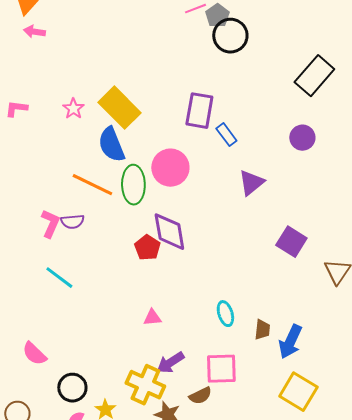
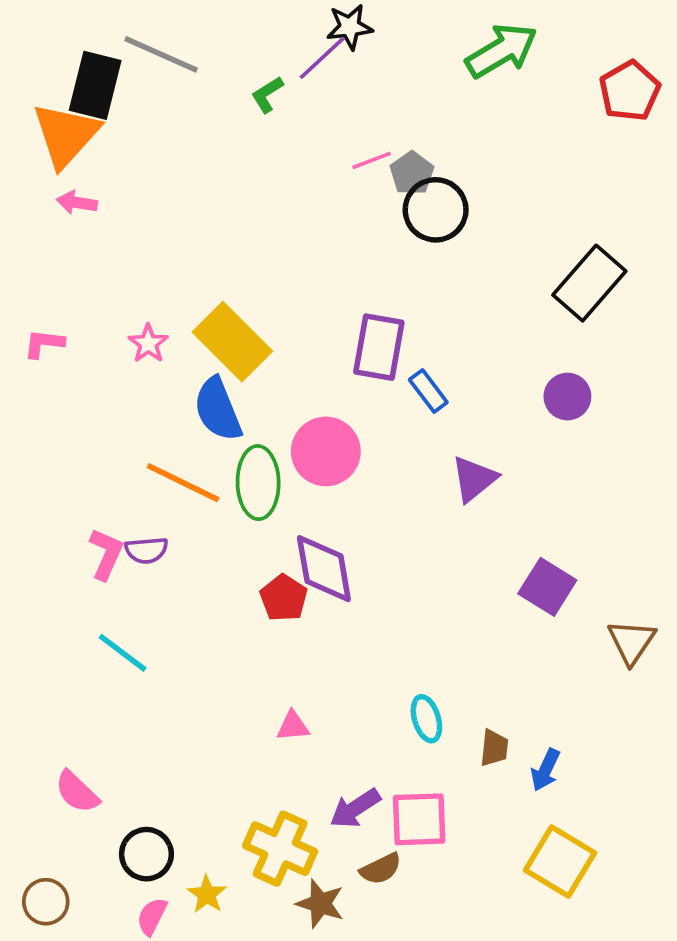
blue arrow: (290, 342) -> (545, 770), size x0.7
purple arrow: (170, 363) -> (355, 808), moved

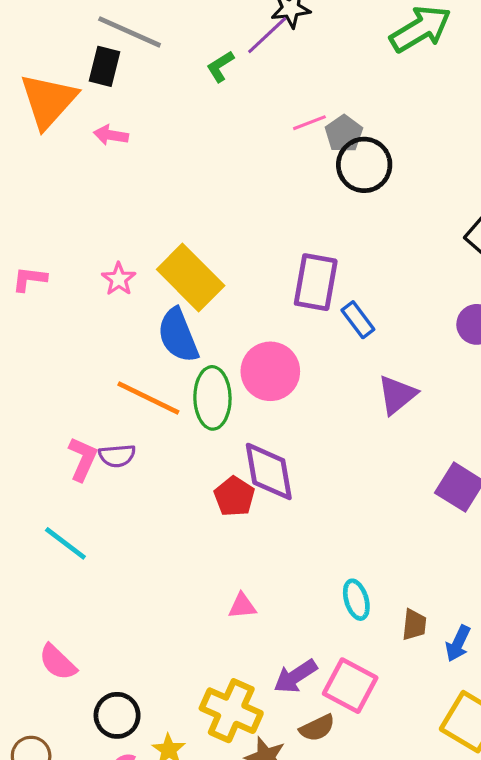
black rectangle: (95, 85) -> (105, 66), moved, size x0.7
pink arrow: (77, 203) -> (111, 135), moved
cyan line: (123, 653) -> (65, 543), moved
pink square: (419, 819) -> (350, 686), turned 30

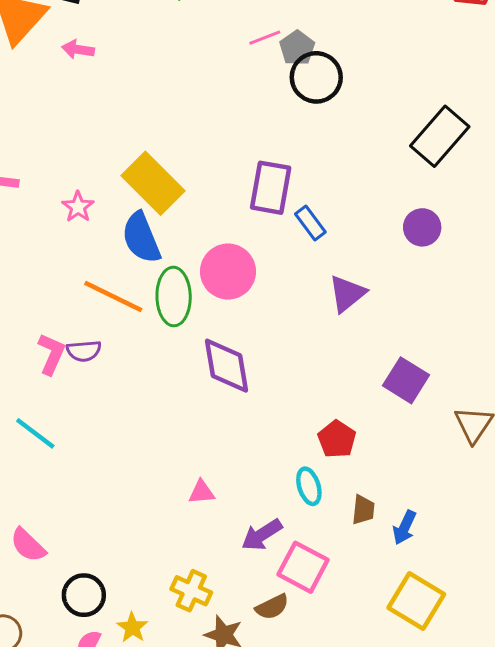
pink star: (119, 279) -> (78, 207), moved
red pentagon: (234, 496) -> (337, 439), moved
purple arrow: (295, 676) -> (262, 535), moved
yellow cross: (231, 711) -> (191, 591), size x0.7

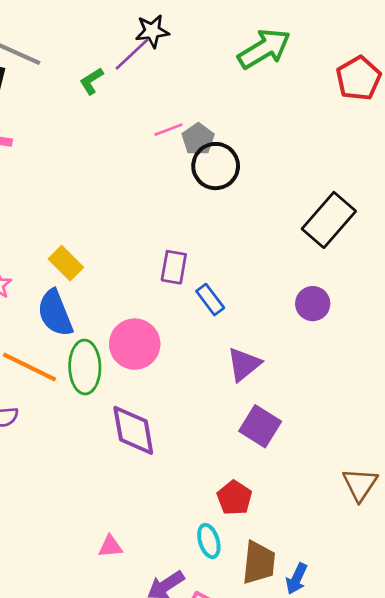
yellow rectangle: (153, 183) -> (66, 263), size x0.6
purple rectangle: (271, 188) -> (174, 267), size x0.7
purple square: (406, 380) -> (260, 426), moved
brown trapezoid: (363, 510) -> (259, 563), size x1.6

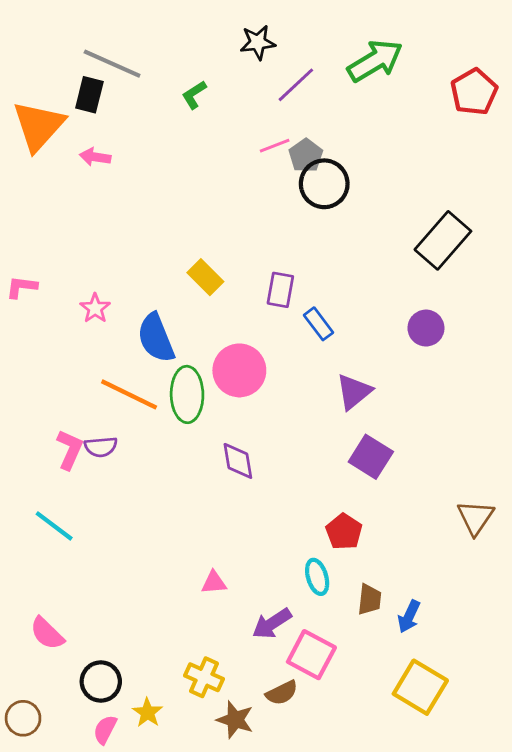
purple line: (132, 54) -> (296, 85), moved
yellow rectangle: (66, 263) -> (205, 277), moved
purple diamond: (133, 430) -> (238, 461), size x0.7
brown trapezoid: (259, 563) -> (369, 599), size x0.7

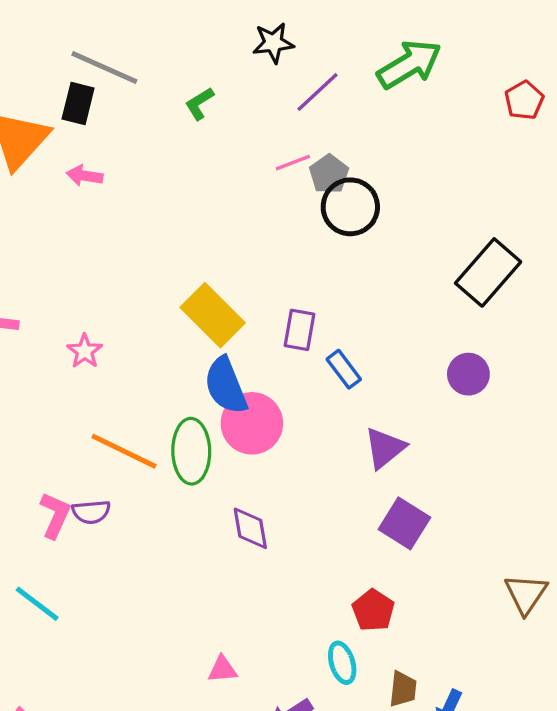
red pentagon: (474, 92) -> (524, 100), size x0.7
yellow rectangle: (205, 277) -> (213, 315), size x1.5
blue semicircle: (156, 338) -> (226, 386), moved

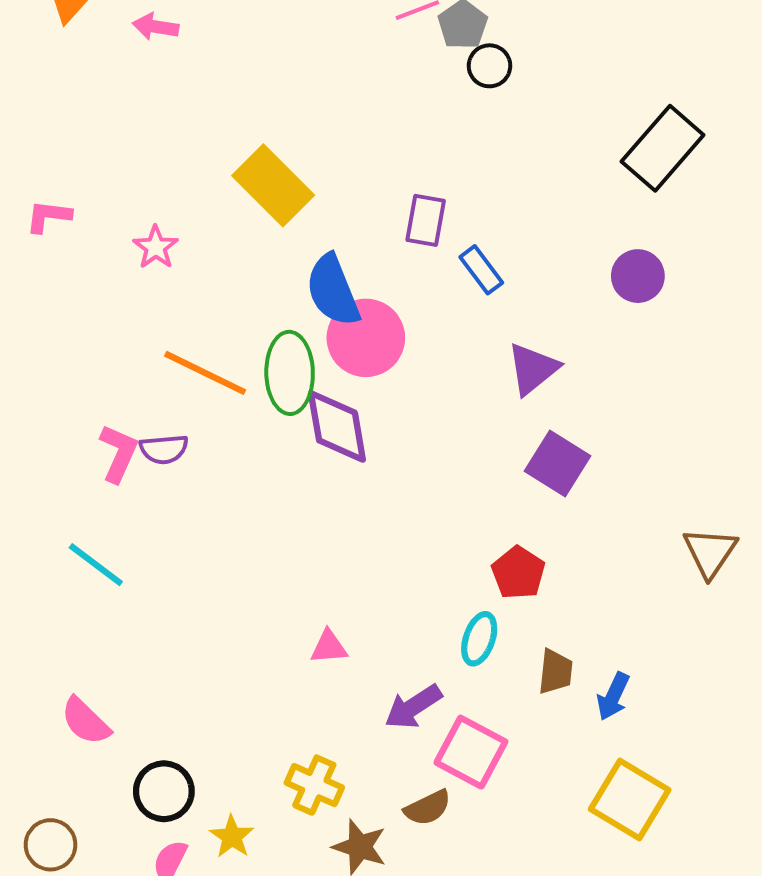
black circle: (350, 207) -> (489, 66), size x0.6
yellow rectangle: (213, 315) -> (273, 185), moved
purple diamond: (250, 528) -> (337, 426), moved, size x1.4
cyan ellipse: (342, 663) -> (479, 639), turned 36

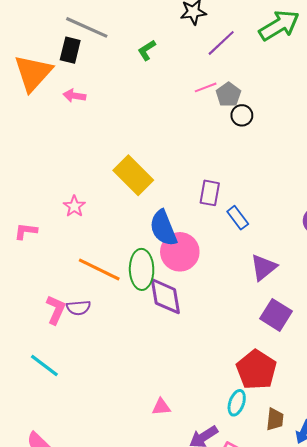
pink L-shape: (48, 216) -> (26, 231), moved
red pentagon: (518, 573) -> (256, 370), size x1.5

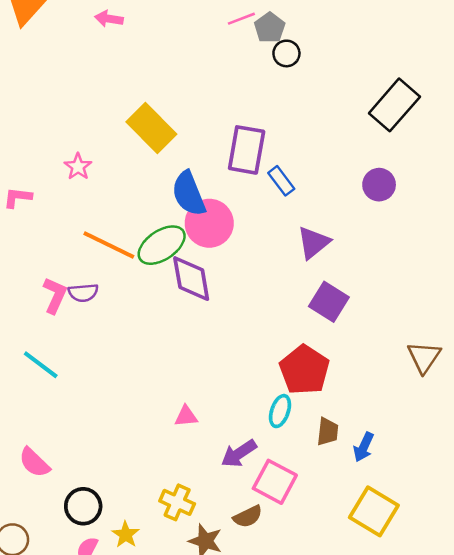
pink arrow: (74, 96) -> (109, 19), moved
purple rectangle: (210, 193) -> (247, 150), size x1.5
green ellipse: (142, 269) -> (162, 245), turned 57

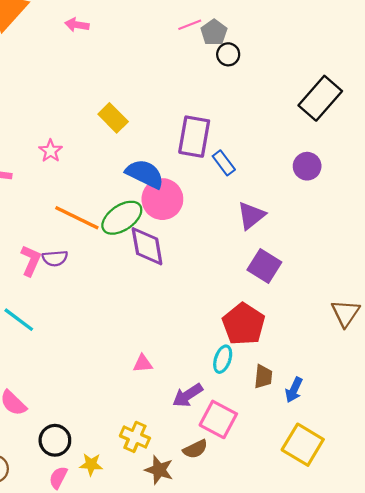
yellow rectangle: (151, 128) -> (113, 118), size x0.7
blue semicircle: (189, 194) -> (145, 174), turned 138
yellow star: (126, 535) -> (91, 464), turned -30

